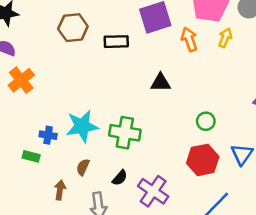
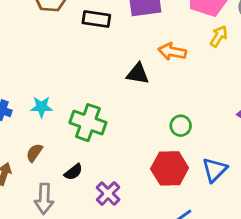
orange arrow: (189, 39) -> (172, 52), moved, turned -70
cyan star: (82, 126) -> (42, 107), size x0.6
purple cross: (153, 191) -> (108, 194), size x0.7

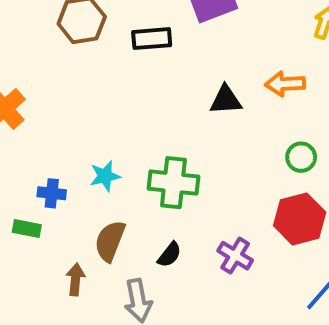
orange arrow: (172, 52) -> (285, 84), moved
brown semicircle: (34, 153) -> (110, 241), size x1.5
purple cross: (108, 194) -> (235, 256), moved

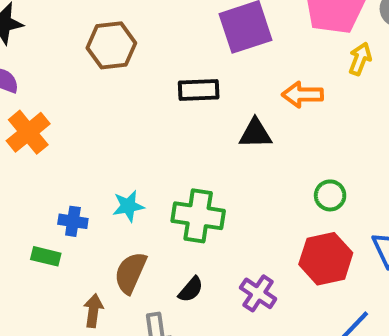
black rectangle: (152, 39) -> (199, 90), moved
orange arrow: (285, 84) -> (302, 95), moved

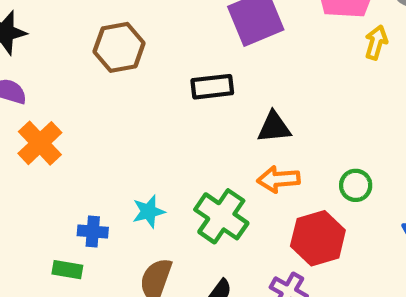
orange arrow: (302, 95) -> (279, 179), moved
green cross: (198, 216) -> (221, 216), turned 30
red hexagon: (326, 259) -> (318, 238), moved

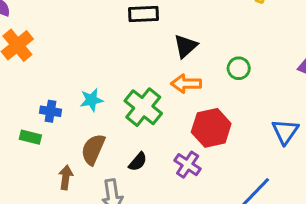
black triangle: (274, 127) -> (186, 46), turned -40
green circle: (356, 185) -> (239, 68), moved

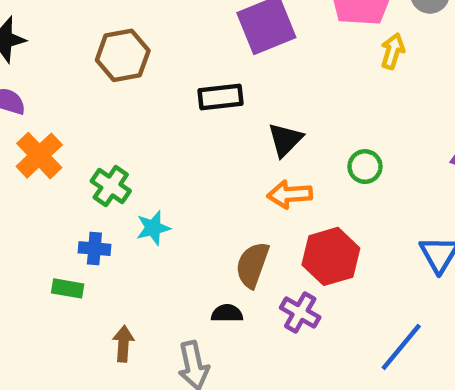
green cross: (143, 107) -> (111, 186), moved, size x0.7
brown semicircle: (93, 149) -> (252, 265), moved
black semicircle: (138, 162) -> (227, 313), turned -126

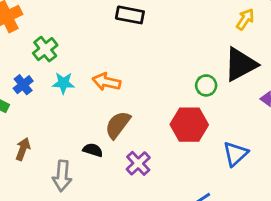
black triangle: (285, 140) -> (240, 64), moved, size x1.5
orange arrow: (290, 194) -> (106, 82), moved
blue cross: (94, 249) -> (23, 85), turned 30
red hexagon: (331, 256) -> (189, 125), moved

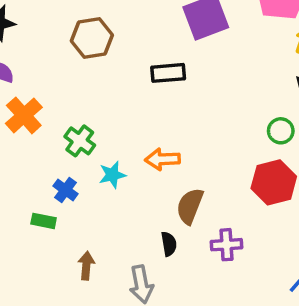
black semicircle: (93, 150) -> (169, 244), turned 78
purple cross: (138, 163) -> (227, 245), turned -35

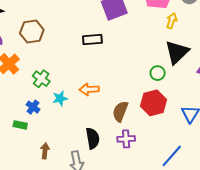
brown hexagon: (92, 38) -> (32, 32), moved
brown semicircle: (190, 206) -> (120, 111), moved
black semicircle: (169, 244) -> (93, 138), size x1.5

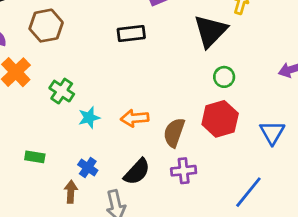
black triangle: (177, 52) -> (210, 31), moved
orange arrow: (89, 89) -> (135, 118), moved
blue cross: (33, 107) -> (88, 168), moved
black semicircle: (93, 138) -> (137, 172), turned 55

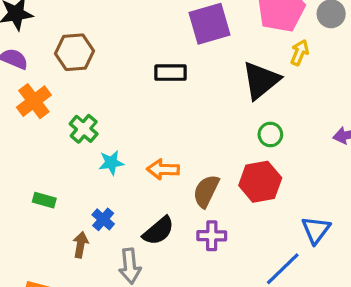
blue triangle: (272, 133) -> (316, 230), moved

